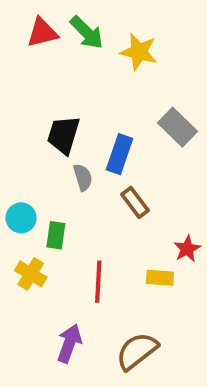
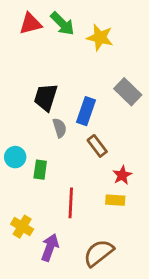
red star: (187, 249) -> (122, 175), moved
yellow cross: (31, 274) -> (22, 227), moved

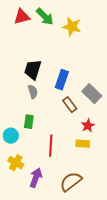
gray rectangle: (128, 92) -> (92, 94), moved
gray semicircle: (60, 128) -> (33, 92), moved
cyan circle: (15, 157) -> (11, 136), moved

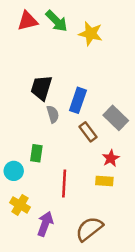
gray semicircle: (33, 92) -> (53, 114), moved

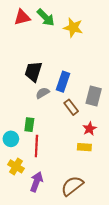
gray semicircle: (53, 114) -> (43, 93), turned -104
gray rectangle: (116, 118) -> (94, 96), turned 60
red line: (64, 183) -> (36, 146), moved

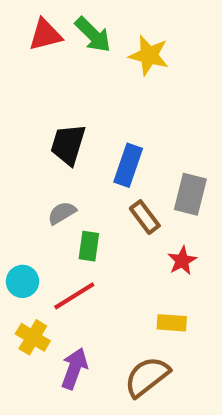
gray semicircle: (43, 93) -> (62, 213), moved
green rectangle: (29, 125) -> (89, 246), moved
red line: (36, 146) -> (74, 296), turned 55
yellow rectangle: (84, 147) -> (172, 323), moved

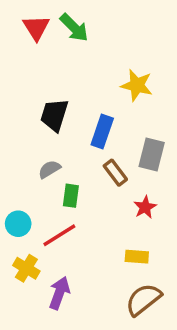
red triangle: (45, 35) -> (36, 28), turned -48
yellow star: (149, 55) -> (137, 85), moved
brown semicircle: (147, 377) -> (143, 300), moved

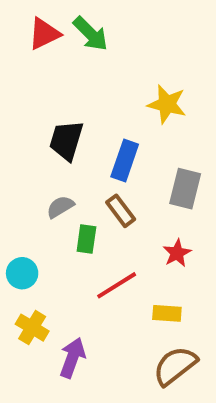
red triangle: (36, 28) -> (44, 34), turned 36
brown rectangle: (115, 173) -> (121, 211), moved
red line: (59, 235) -> (117, 285), moved

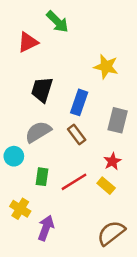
red triangle: (44, 34) -> (28, 42), moved
gray semicircle: (60, 207) -> (38, 132), size x1.5
green rectangle: (86, 239) -> (42, 177), moved
cyan circle: (22, 273) -> (14, 156), moved
yellow rectangle: (167, 313) -> (106, 186), moved, turned 36

